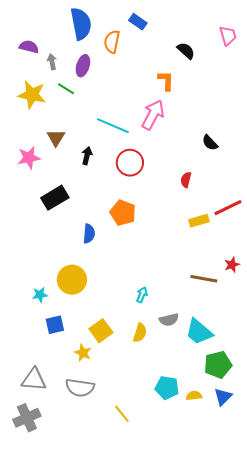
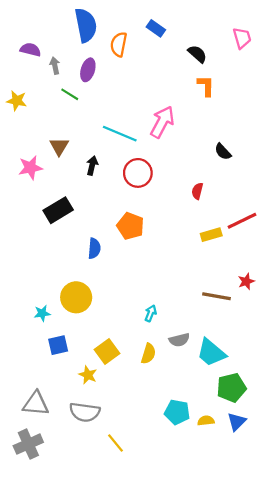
blue rectangle: (138, 22) -> (156, 28), moved
orange L-shape: (166, 81) -> (206, 86), moved
yellow star: (32, 95) -> (17, 101), moved, size x0.7
yellow line: (122, 414) -> (116, 443), moved

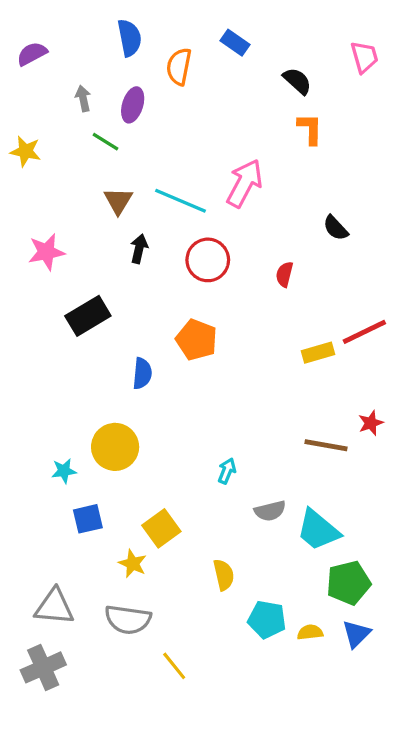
blue semicircle: (86, 25) -> (129, 38), size x0.7
purple semicircle: (30, 50) -> (32, 54), moved, turned -42
brown triangle: (59, 146) -> (118, 201), moved
red semicircle: (197, 191) -> (284, 274), moved
yellow semicircle: (148, 354) -> (224, 575), moved, turned -30

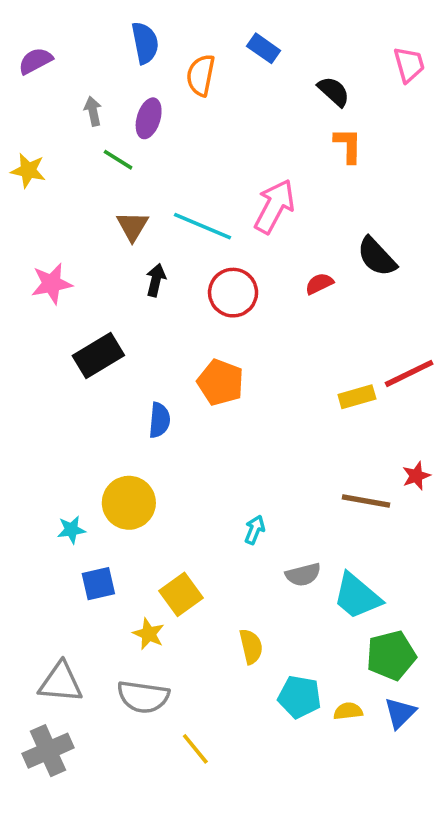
black semicircle: (336, 228) -> (377, 257), size x1.4
red semicircle: (284, 274) -> (319, 284), moved, turned 50

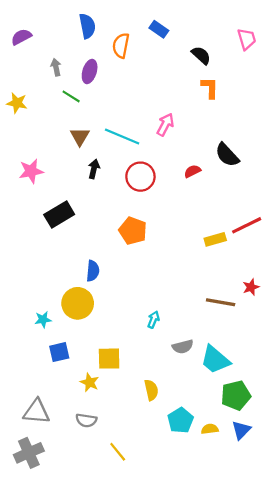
pink arrow: (274, 206) -> (165, 125), size x0.7
blue semicircle: (159, 420) -> (93, 271), moved
yellow square: (181, 594) -> (109, 359), turned 35
gray semicircle: (143, 697) -> (86, 420), size x0.7
cyan pentagon: (299, 697) -> (181, 420), turned 30

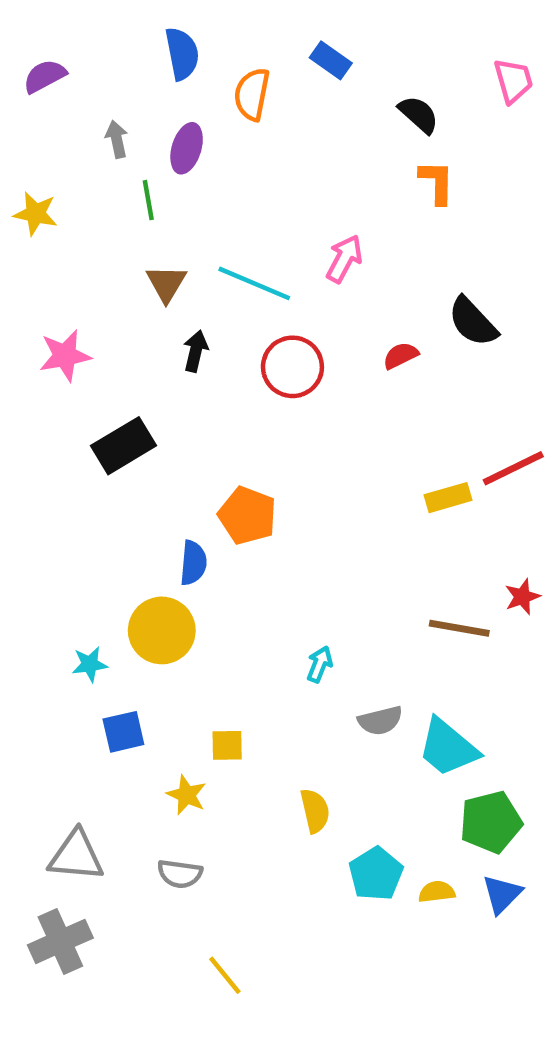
green line: (71, 96) -> (148, 200), turned 48
orange pentagon: (133, 231) -> (247, 516), moved
yellow square: (109, 359) -> (227, 745), size x0.7
yellow line: (118, 452) -> (225, 975), moved

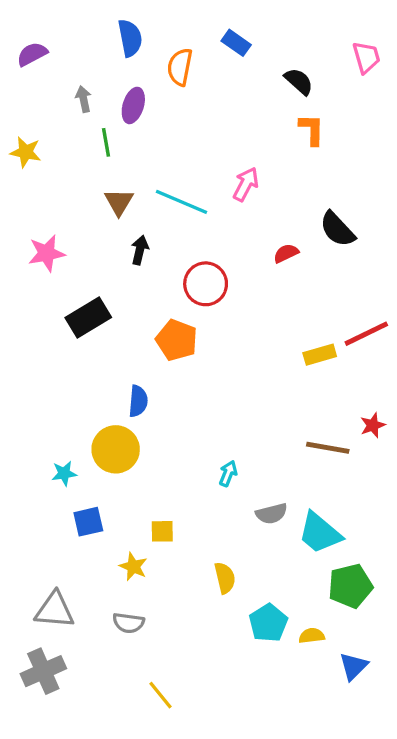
red circle: (292, 367) -> (206, 284), moved
orange pentagon: (247, 516) -> (177, 340), moved
blue triangle: (502, 894) -> (353, 666), moved

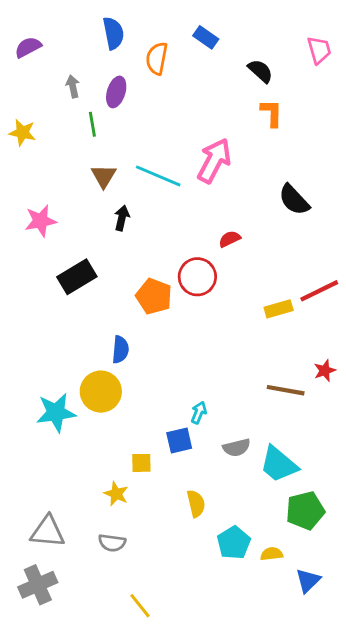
pink arrow: (246, 184) -> (214, 161), size x1.5
red semicircle: (286, 253) -> (230, 239), moved
red circle: (206, 284) -> (197, 277), moved
cyan star: (64, 473) -> (56, 413), size x1.8
blue square: (88, 522) -> (179, 441), moved

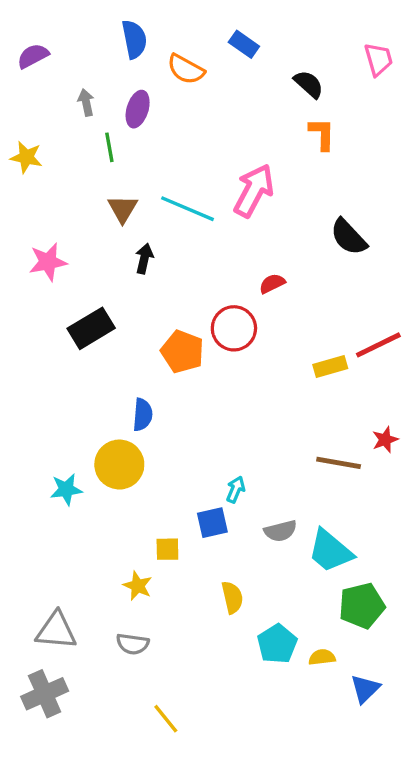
orange semicircle: (157, 58) -> (186, 69), turned -72
cyan star: (56, 413) -> (66, 489), size x0.7

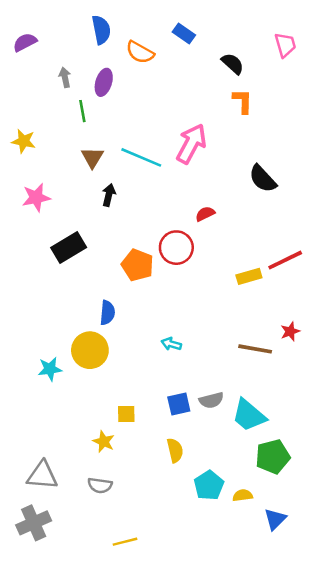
yellow star: (26, 157) -> (24, 141), moved
cyan arrow: (236, 489) -> (171, 344), moved, turned -96
blue square: (212, 523) -> (179, 404), moved
yellow line: (166, 719) -> (125, 542), turned -65

